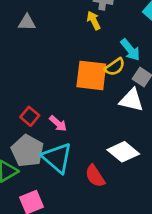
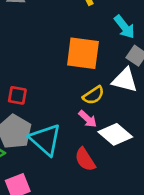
yellow semicircle: (115, 67) -> (94, 95), moved
red square: (30, 116) -> (17, 95), turned -30
pink arrow: (58, 124) -> (88, 119), moved

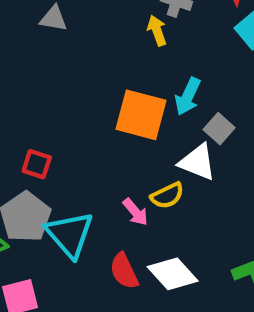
cyan arrow: (124, 27) -> (188, 96), moved, turned 55
yellow semicircle: (94, 95) -> (167, 196), moved
white diamond: (115, 134) -> (173, 274), moved

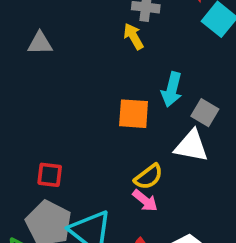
orange square: (141, 115) -> (134, 114), size x0.7
yellow semicircle: (167, 196) -> (149, 177), moved

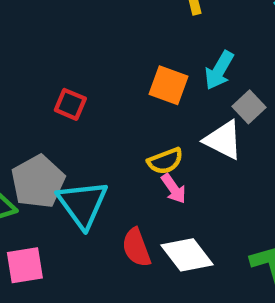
red square: (50, 175) -> (70, 104), moved
pink arrow: (145, 201) -> (174, 189), moved

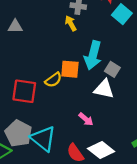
cyan arrow: (219, 70) -> (93, 55), size x1.4
red square: (70, 104) -> (24, 91), size x1.6
yellow semicircle: (165, 161) -> (53, 80), moved

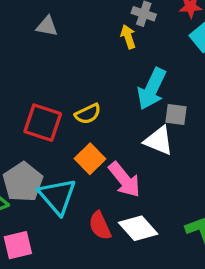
orange square: (70, 69) -> (90, 159), moved, turned 30
gray square: (112, 69) -> (176, 114), turned -35
pink arrow: (86, 119) -> (124, 180), size x1.6

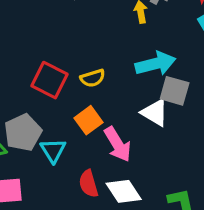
cyan arrow: (152, 89) -> (155, 64), turned -138
gray square: (176, 114) -> (175, 91), size x1.4
cyan triangle: (57, 196) -> (53, 150), size x0.7

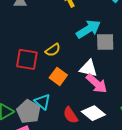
white triangle: (155, 113) -> (88, 68), moved
gray pentagon: (23, 133) -> (29, 112), moved
pink arrow: (118, 144) -> (97, 84), moved

